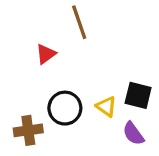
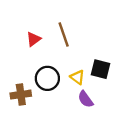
brown line: (79, 22) -> (64, 34), moved
purple semicircle: (133, 134) -> (86, 99), moved

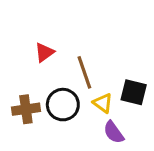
brown line: (64, 34) -> (84, 72), moved
brown cross: (21, 95) -> (26, 109), moved

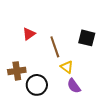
black square: (134, 92) -> (87, 38), moved
black circle: (63, 105) -> (37, 85), moved

